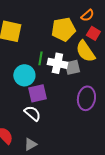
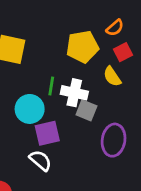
red square: (93, 33) -> (123, 52), turned 32
yellow semicircle: (85, 51) -> (112, 76), size x0.7
gray square: (72, 67) -> (86, 110), moved, turned 35

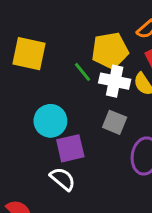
green line: (51, 86) -> (83, 72), moved, turned -48
white cross: (74, 93) -> (115, 81), moved

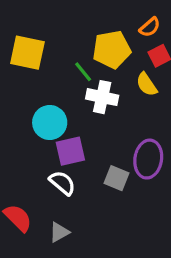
white cross: (115, 81) -> (102, 97), moved
gray square: (115, 122) -> (116, 178), moved

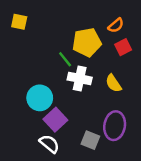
yellow square: (27, 53) -> (19, 22), moved, size x0.6
yellow semicircle: (147, 84) -> (113, 83), moved
purple square: (70, 151) -> (55, 120), turned -30

